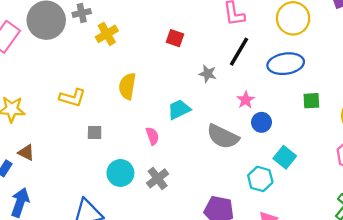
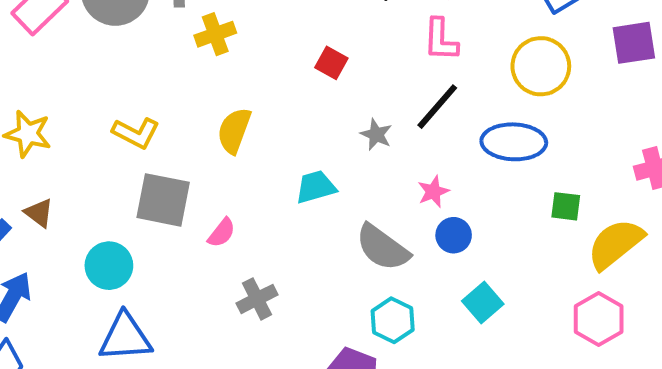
green square: (311, 101) -> (566, 206), moved
gray square: (95, 132) -> (163, 200), size x2.0
pink semicircle: (152, 136) -> (222, 233), moved, turned 48
cyan circle: (120, 173) -> (109, 266), moved
cyan hexagon: (260, 179) -> (393, 320), moved

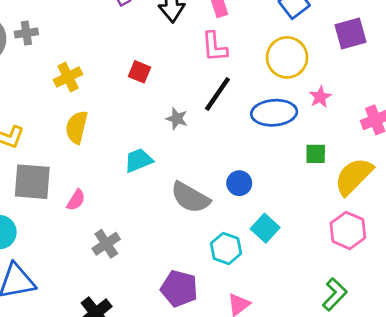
yellow cross: (215, 34) -> (68, 77), moved
pink star: (433, 192) -> (320, 97), moved
cyan hexagon: (393, 320) -> (226, 248), moved

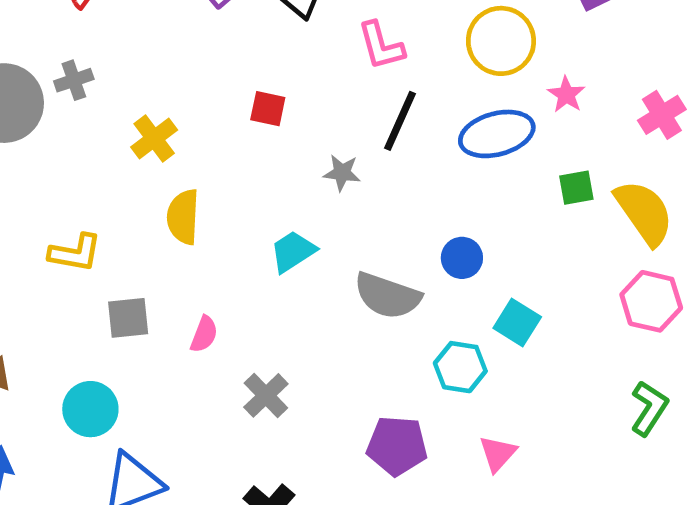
yellow semicircle: (354, 176) -> (644, 212), turned 111
gray square: (32, 182) -> (128, 318), size x0.7

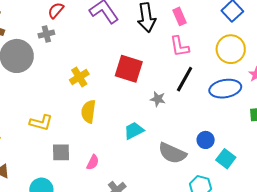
gray cross: (74, 80) -> (46, 34), moved
red square: (268, 109) -> (129, 69), size x1.8
cyan square: (517, 323) -> (226, 159), moved

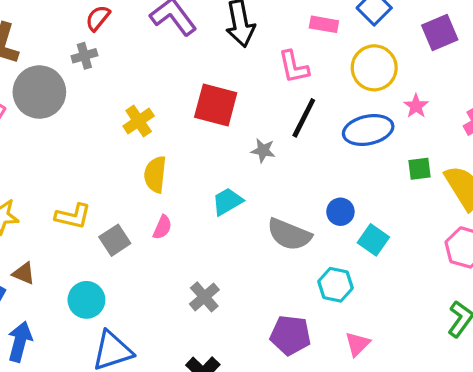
pink rectangle: (180, 16) -> (324, 24), moved, turned -54
yellow L-shape: (41, 123) -> (73, 216), moved
gray square: (61, 152) -> (115, 240), turned -30
pink semicircle: (93, 162) -> (162, 227), moved

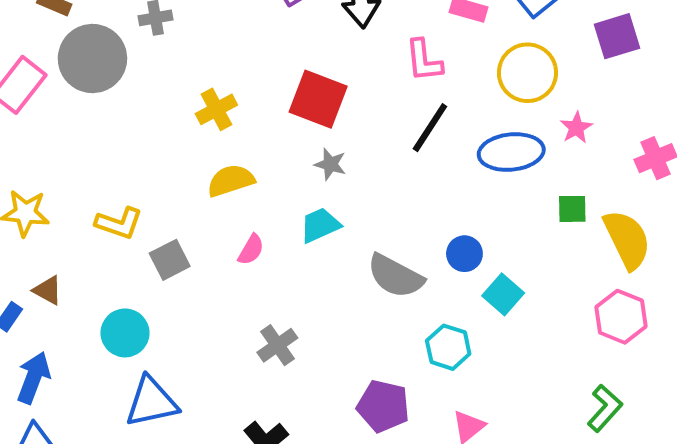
gray star: (263, 150) -> (330, 164), moved
yellow semicircle: (155, 174) -> (231, 180), turned 60
pink semicircle: (162, 227) -> (251, 250), moved

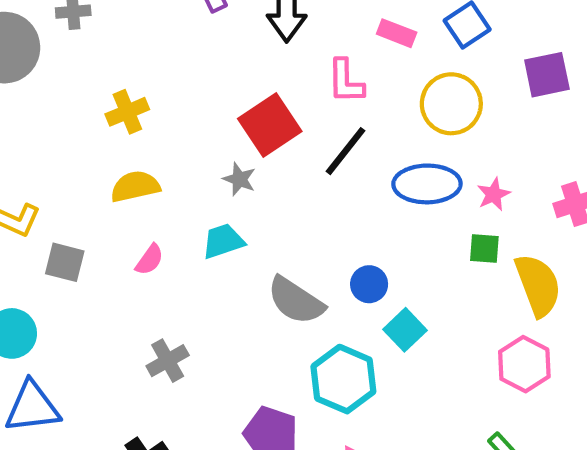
red square: (318, 99) -> (270, 125), moved, turned 30
pink star: (576, 128) -> (494, 194), moved
gray square: (170, 260) -> (65, 262), turned 36
cyan hexagon: (448, 347) -> (343, 379), size x1.4

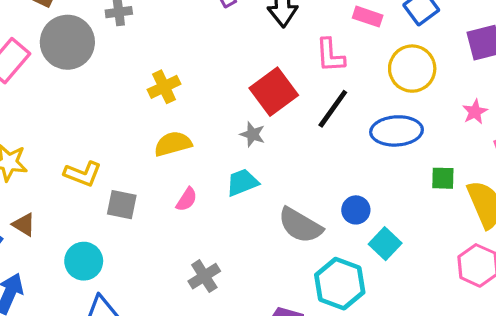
pink star: (494, 194) -> (475, 112), moved

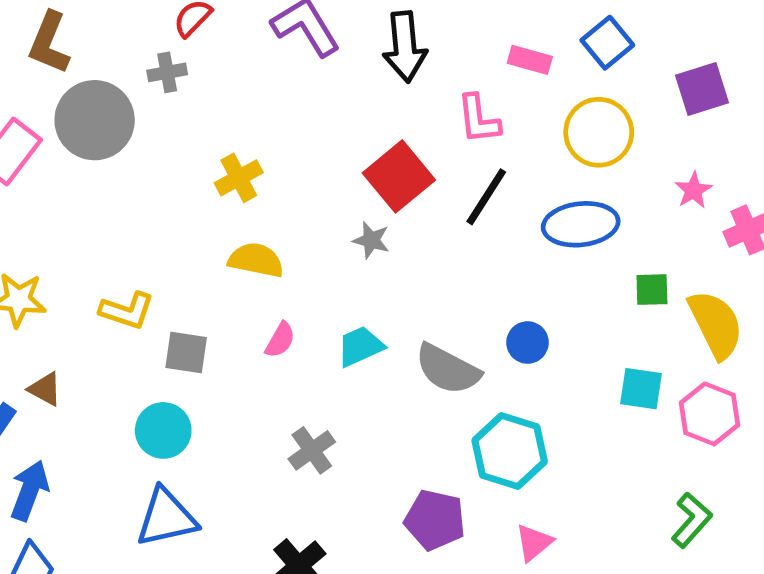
yellow semicircle: (173, 144) -> (256, 260), turned 30
cyan trapezoid: (242, 182) -> (360, 346), moved
cyan square: (385, 244) -> (641, 389), moved, turned -32
cyan circle: (84, 261) -> (163, 430), moved

